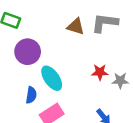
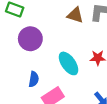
cyan ellipse: (52, 78) -> (69, 63), moved

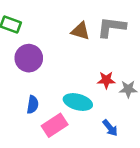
cyan ellipse: (69, 63) -> (78, 102), moved, turned -40

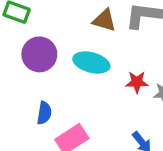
cyan ellipse: (78, 102) -> (91, 63), moved

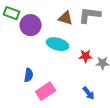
purple circle: (39, 54) -> (31, 25), moved

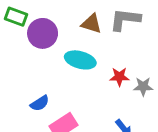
blue semicircle: (29, 75) -> (40, 103), turned 48

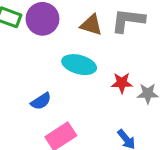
purple circle: (43, 33) -> (42, 19), moved
blue semicircle: (40, 103) -> (41, 101), moved

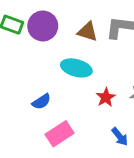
red star: (122, 83) -> (106, 97), moved, turned -30

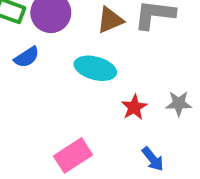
brown triangle: (88, 32) -> (110, 20), turned -40
blue semicircle: (41, 102) -> (27, 57), moved

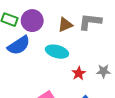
blue semicircle: (27, 57) -> (19, 45), size x1.6

